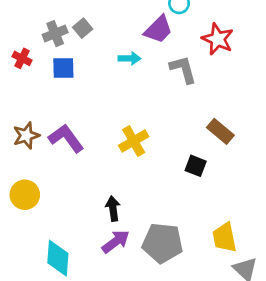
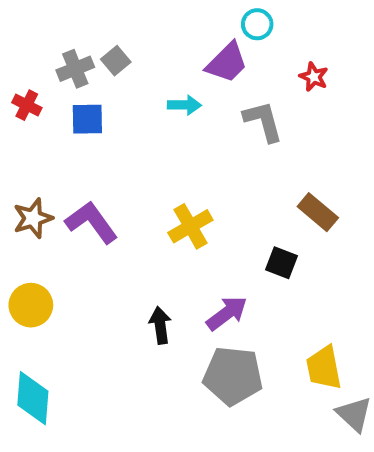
red star: (218, 39) -> (314, 77), size x0.6
purple arrow: (116, 242) -> (227, 313), moved
cyan diamond: (58, 258) -> (33, 398), moved

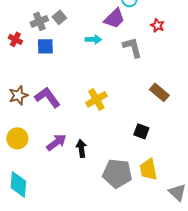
black square: (281, 263) -> (141, 131), moved
purple arrow: (227, 313) -> (56, 142), moved
yellow trapezoid: (324, 368) -> (148, 169), moved

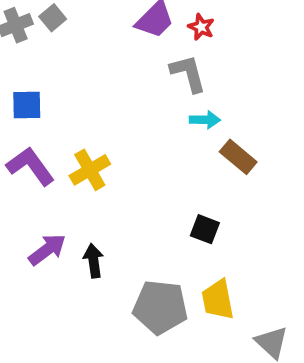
red star: (157, 25) -> (201, 27), moved
cyan arrow: (93, 39) -> (205, 120), moved
blue square: (45, 46) -> (27, 105), moved
yellow cross: (96, 99) -> (90, 170), moved

